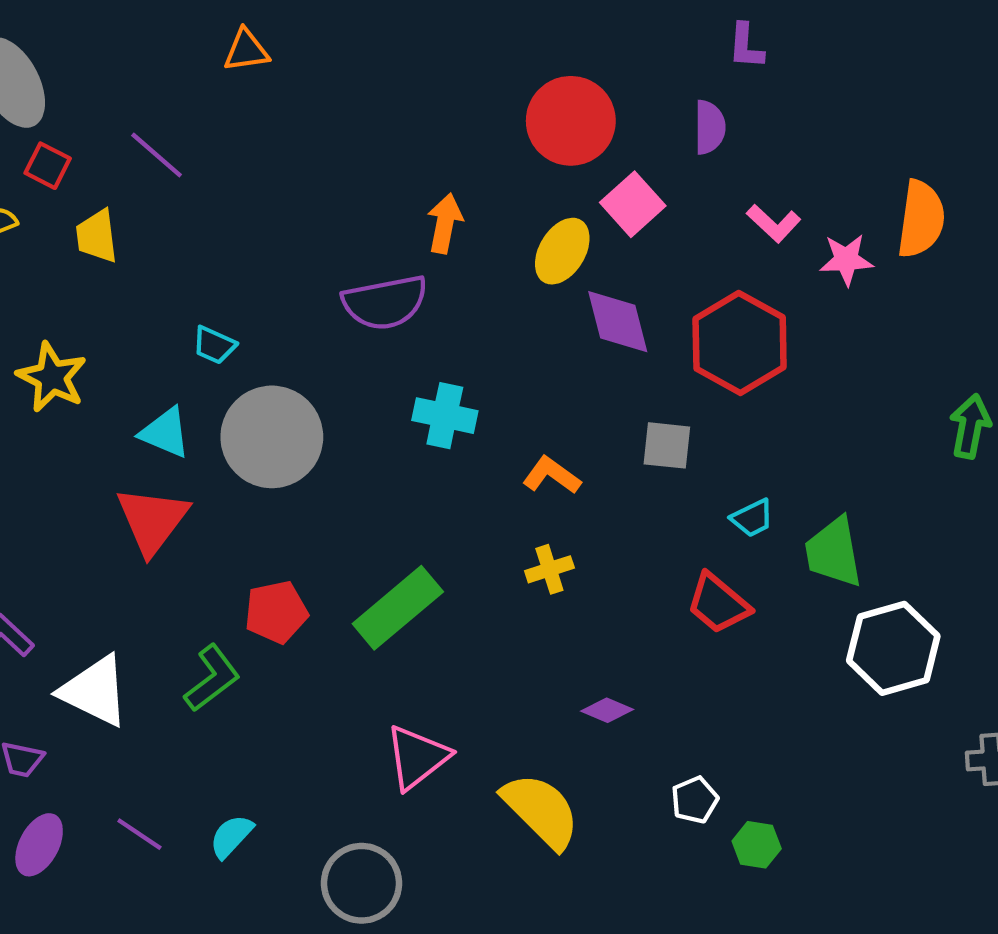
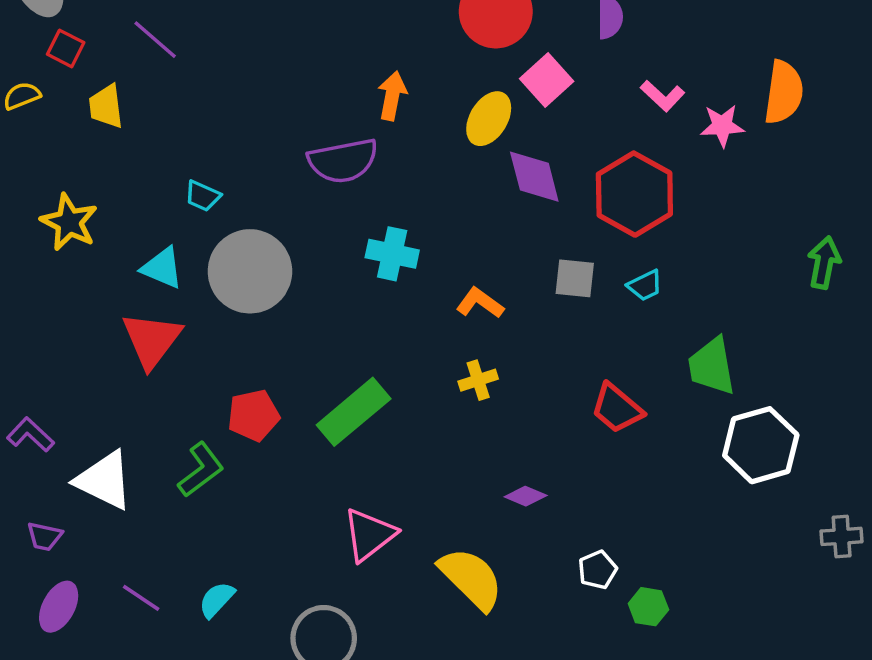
cyan trapezoid: (752, 518) -> (645, 285), moved

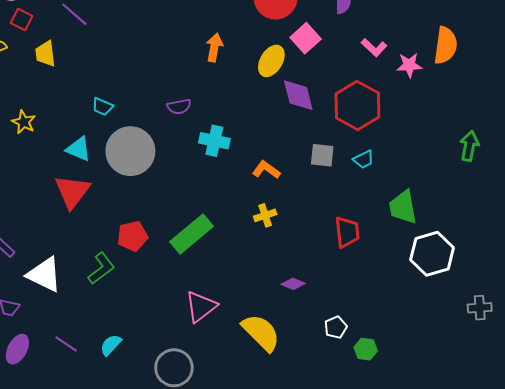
purple semicircle: (343, 161) -> (179, 107), moved, size x0.6
yellow star: (69, 222) -> (24, 122), size x0.7
red trapezoid: (617, 408) -> (347, 232), turned -136

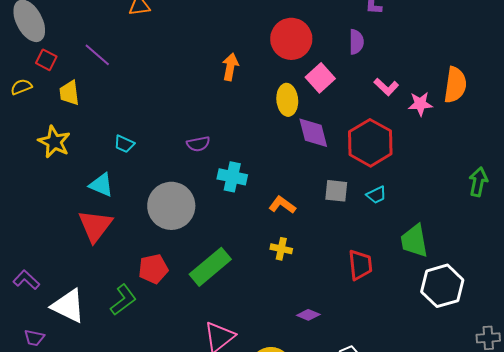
orange arrow: (214, 47) -> (230, 67), moved
yellow ellipse: (271, 61) -> (287, 100), turned -36
yellow star: (24, 122) -> (54, 142), moved, size x1.4
gray circle: (130, 151) -> (171, 206), moved
yellow cross: (265, 215) -> (281, 249), turned 30

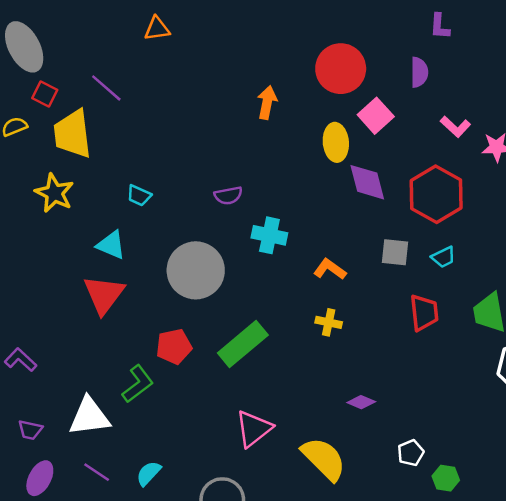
yellow trapezoid: (69, 93) -> (72, 134), size x1.6
red trapezoid: (360, 265) -> (424, 313), moved
white triangle: (68, 306) -> (89, 417), moved, turned -33

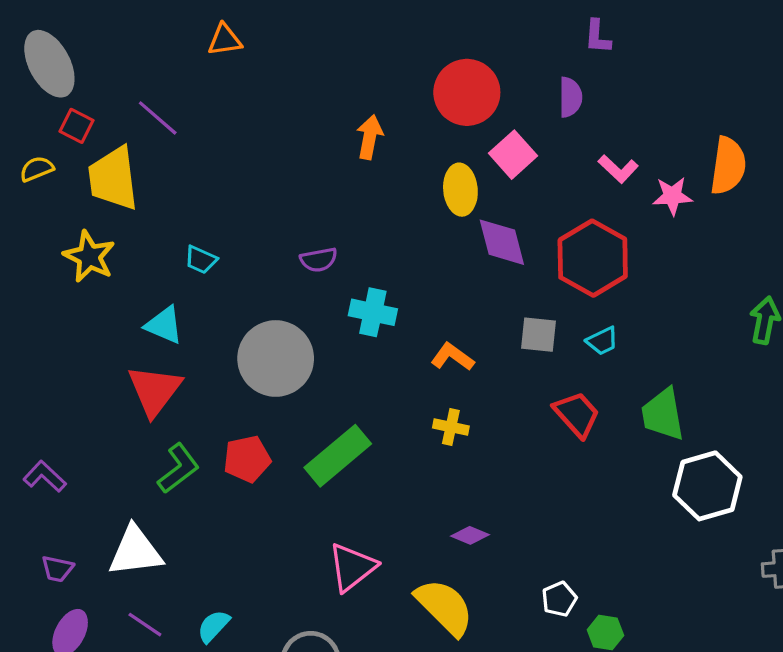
red trapezoid: (424, 313) -> (577, 414), turned -36
green L-shape: (138, 384) -> (178, 468), moved
purple diamond: (361, 402) -> (470, 535), moved

